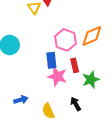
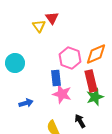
red rectangle: (75, 65) -> (91, 81), moved, size x1.5
blue arrow: (21, 100) -> (26, 103), moved

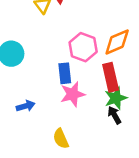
pink star: (62, 94) -> (73, 94), turned -30
black arrow: (80, 121) -> (114, 115), moved

